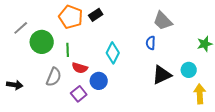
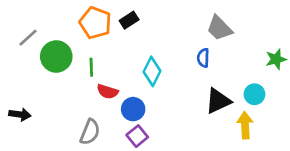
gray semicircle: (54, 77) -> (90, 132), moved
purple square: (79, 94) -> (137, 136), moved
yellow arrow: (200, 94) -> (245, 125), moved

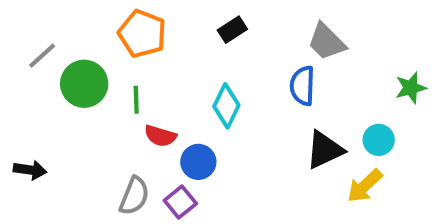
black rectangle: (129, 20) -> (232, 30), moved
blue semicircle: (203, 58) -> (303, 86), size x1.4
yellow arrow: (245, 125) -> (365, 186), turned -130
purple square: (137, 136) -> (180, 202), moved

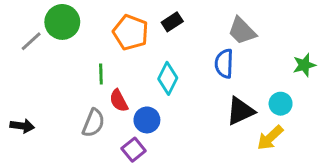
orange pentagon: (142, 34) -> (131, 32), moved
green circle: (84, 84) -> (62, 22), moved
red semicircle: (160, 136) -> (119, 101), turned 45
gray semicircle: (134, 196) -> (93, 123), moved

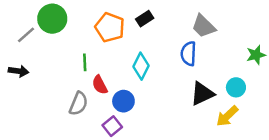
black arrow: (22, 126) -> (19, 71), moved

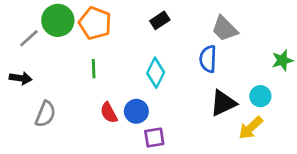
orange pentagon: (110, 27) -> (95, 23), moved
red semicircle: (100, 85) -> (109, 113), moved
gray semicircle: (78, 104) -> (45, 114), moved
purple square: (112, 126) -> (154, 137), moved, turned 30

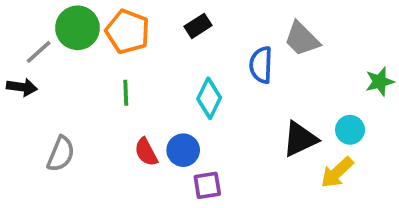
black rectangle: (160, 20) -> (198, 26), moved
blue semicircle: (208, 59) -> (261, 65), moved
black arrow: (21, 78) -> (22, 87), moved

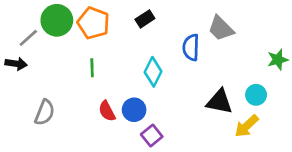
black triangle: (300, 139) -> (219, 102), turned 36
purple square: (207, 185) -> (152, 136), turned -30

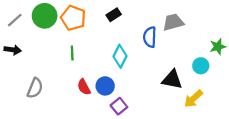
gray trapezoid: (221, 28) -> (173, 22), turned 120
gray line: (28, 38) -> (15, 20), moved
cyan circle: (256, 95) -> (201, 66), moved

